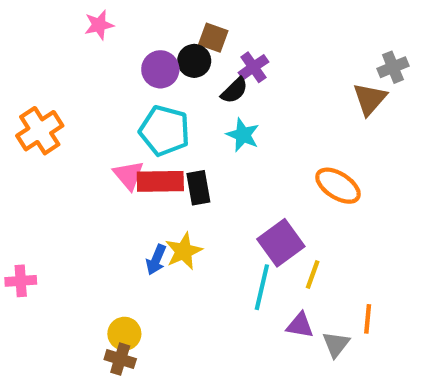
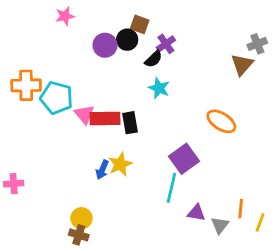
orange cross: (40, 131) -> (26, 85), turned 32
cyan pentagon: (165, 131) -> (57, 98), moved
yellow line: (313, 274) -> (260, 222), moved

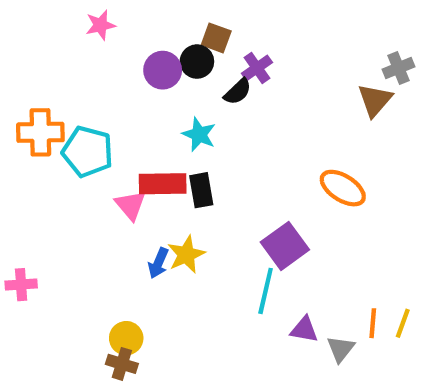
cyan star: (159, 88) -> (199, 134), moved
pink triangle: (84, 114) -> (130, 205), moved
yellow line: (260, 222) -> (403, 323), moved

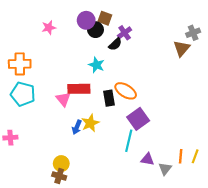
pink star: (100, 25) -> (49, 28), moved
purple circle: (163, 70) -> (86, 20), moved
cyan pentagon: (88, 152) -> (23, 94), moved
orange ellipse: (343, 188) -> (126, 91), moved
black rectangle: (201, 190) -> (109, 98), moved

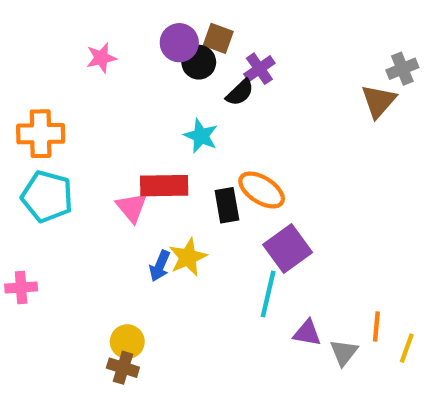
yellow line: (195, 156) -> (407, 348), moved

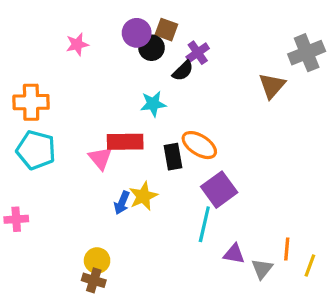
gray cross: (402, 69) -> (307, 53), size x1.5
brown triangle: (379, 101) -> (272, 86), moved
cyan star: (201, 136) -> (153, 104), turned -30

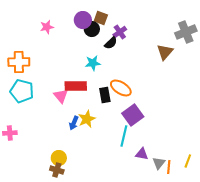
orange line: (287, 249) -> (169, 167), moved

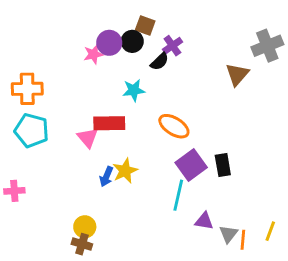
purple circle: (83, 20) -> (109, 43), moved
pink star: (47, 27) -> (93, 54), moved
black rectangle: (105, 95) -> (223, 165), moved

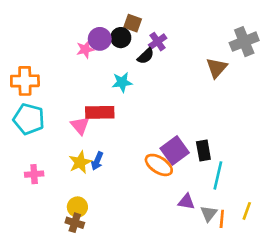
orange ellipse: (174, 126) -> (159, 165), moved
yellow star: (125, 171) -> (80, 162), moved
pink cross: (14, 191) -> (34, 174), moved
cyan line: (178, 195) -> (218, 175), moved

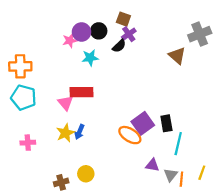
brown square: (133, 23) -> (123, 19), moved
brown triangle: (217, 68) -> (177, 56), turned -30
cyan star: (122, 82) -> (90, 58), moved
yellow circle: (77, 207) -> (86, 174), moved
brown cross: (75, 223) -> (61, 182), turned -32

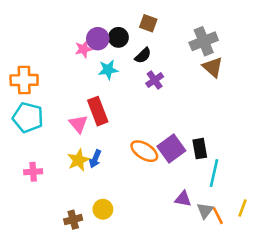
purple cross: (129, 34) -> (155, 80), moved
gray cross: (200, 34) -> (204, 41), moved
red rectangle: (82, 92) -> (98, 111), turned 70
orange ellipse: (130, 135) -> (144, 151), moved
orange line: (181, 179) -> (218, 216), turned -32

